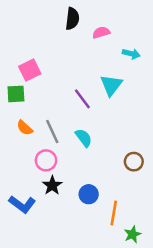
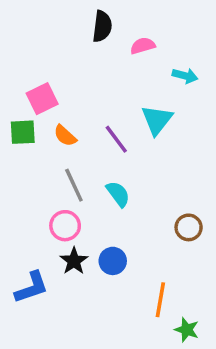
orange semicircle: (25, 128) -> (65, 136), moved
blue circle: (89, 194) -> (113, 261), moved
blue L-shape: (22, 204) -> (32, 287), turned -56
green star: (133, 234) -> (187, 330), turned -30

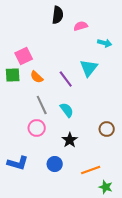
black star: (74, 261) -> (70, 140), moved
blue circle: (113, 261) -> (55, 164), moved
blue L-shape: (32, 287) -> (18, 163), turned 35
orange line: (160, 300) -> (91, 170), turned 60

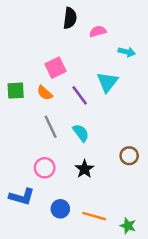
pink square: (24, 56) -> (55, 68), moved
pink circle: (37, 128) -> (45, 168), moved
blue circle: (55, 164) -> (60, 209), moved
orange line: (91, 170) -> (94, 216), moved, turned 36

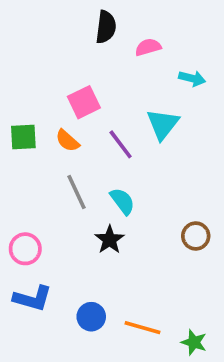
pink circle: (45, 168) -> (25, 249), moved
black star: (84, 169) -> (110, 240), moved

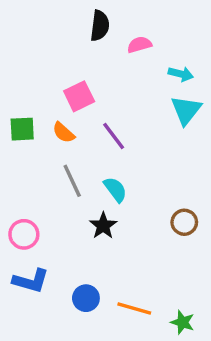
cyan triangle: (163, 124) -> (186, 110), moved

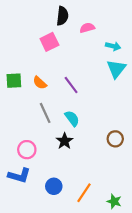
pink square: (79, 96) -> (49, 42), moved
pink circle: (24, 234) -> (27, 150), moved
orange line: (134, 308) -> (84, 193), turned -72

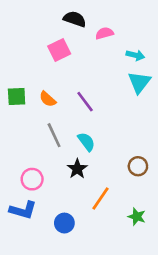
black semicircle: (62, 16) -> (75, 19), turned -78
orange line: (84, 193) -> (101, 199), moved
green star: (114, 201) -> (137, 217), moved

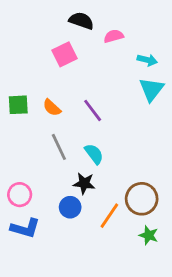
brown circle: (138, 166) -> (142, 199), moved, size x1.5
black star: (77, 169) -> (84, 183), turned -30
pink circle: (32, 179) -> (20, 195), moved
blue circle: (64, 223) -> (70, 207), moved

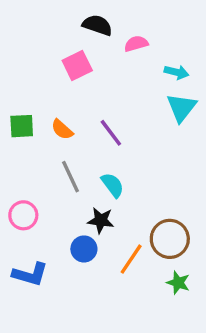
pink circle: (20, 195) -> (23, 215), moved

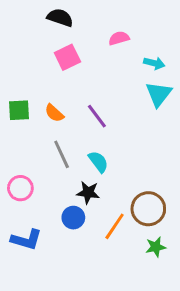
black semicircle: (97, 25) -> (60, 18), moved
green star: (178, 283) -> (156, 247), turned -30

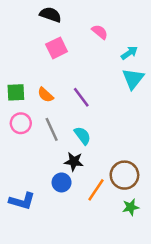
pink semicircle: (119, 38) -> (100, 32), turned 56
cyan arrow: (154, 63) -> (129, 53), turned -49
pink circle: (20, 188) -> (21, 123), moved

